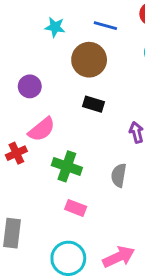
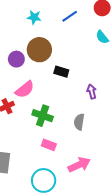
blue line: (105, 26) -> (70, 16), turned -49
brown circle: (89, 60) -> (39, 50), moved
pink arrow: (119, 257) -> (79, 165), moved

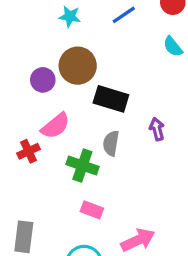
black rectangle: (61, 72) -> (111, 99), size x1.5
gray semicircle: (79, 122) -> (111, 143), moved

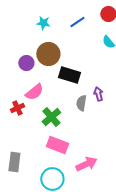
gray semicircle: (111, 143) -> (81, 103), moved
green cross: (82, 166) -> (51, 117), turned 30
pink rectangle: (92, 210) -> (57, 145), size x1.5

